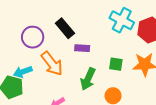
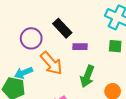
green square: (116, 64) -> (115, 46), moved

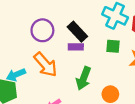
black rectangle: (62, 28) -> (77, 32), moved
purple circle: (31, 38) -> (42, 30), moved

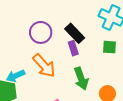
purple rectangle: (76, 47) -> (73, 48), turned 72
green arrow: (84, 78) -> (81, 79), turned -40

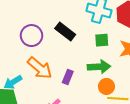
purple rectangle: (73, 48) -> (68, 77), moved, turned 48
green arrow: (81, 79) -> (99, 67), moved, turned -65

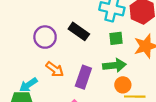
orange arrow: (40, 68) -> (55, 69), size x0.7
purple rectangle: (68, 77) -> (83, 77), size x1.5

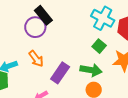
black rectangle: (79, 31) -> (43, 15), moved
green square: (116, 38) -> (99, 46), turned 32

